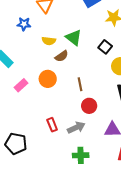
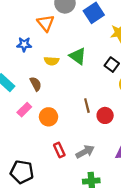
brown semicircle: (62, 56) -> (36, 84), moved, turned -80
orange circle: (48, 79) -> (49, 117), moved
red circle: (89, 106) -> (105, 115), moved

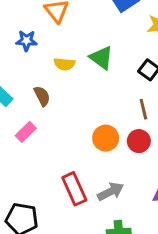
brown line: (87, 106) -> (143, 109), moved
orange circle: (49, 117) -> (106, 138), moved
red rectangle: (59, 150) -> (74, 189), size x1.5

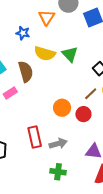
yellow semicircle: (65, 64) -> (45, 54), size x1.5
brown semicircle: (42, 96) -> (26, 72), size x1.5
brown line: (143, 109) -> (91, 94), turned 48

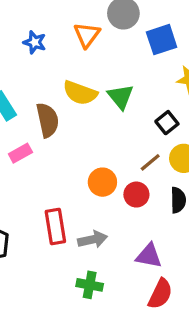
blue star: (23, 33) -> (35, 42), moved

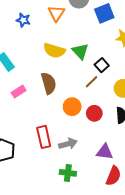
brown semicircle: (47, 120) -> (49, 83), moved
black square: (167, 123) -> (102, 65), moved
brown line: (150, 162) -> (92, 82), moved

